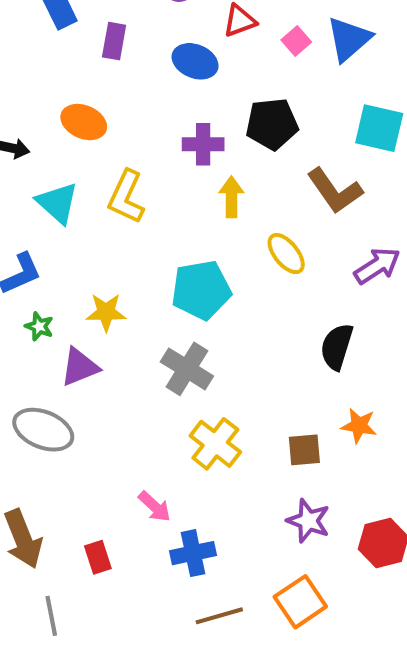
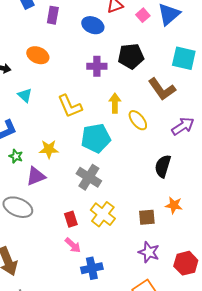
yellow L-shape: (126, 197) -> (70, 106), moved, turned -48
yellow arrow: (231, 197) -> (115, 103), moved
cyan triangle: (57, 203) -> (25, 95), size x0.7
red rectangle: (98, 557) -> (71, 219), moved

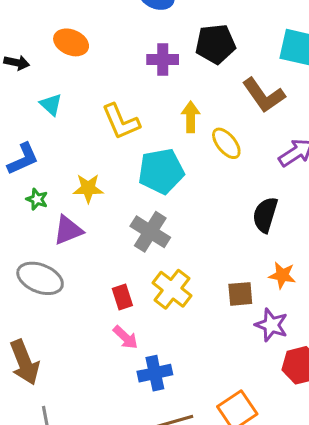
purple star: (149, 252) -> (271, 325), moved

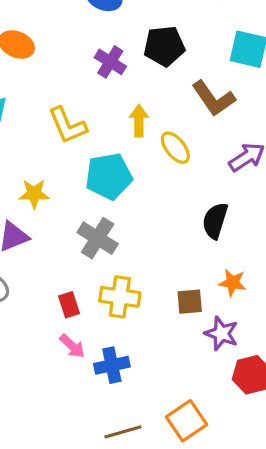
purple cross: (163, 59) -> (110, 62), turned 32
yellow cross: (172, 289) -> (120, 297), turned -30
blue cross: (155, 373) -> (112, 365), moved

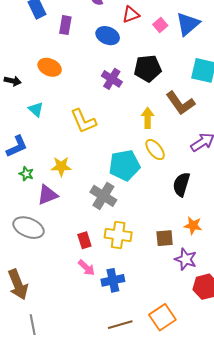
yellow arrow: (139, 121) -> (148, 118), moved
yellow ellipse: (175, 148) -> (155, 150), moved
cyan pentagon: (109, 176) -> (124, 165), moved

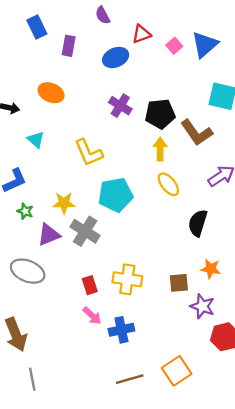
blue ellipse: (108, 36) -> (116, 58), turned -45
black pentagon: (148, 68) -> (160, 114), moved
cyan pentagon: (124, 165) -> (116, 195), moved
gray cross: (103, 196) -> (85, 231), moved

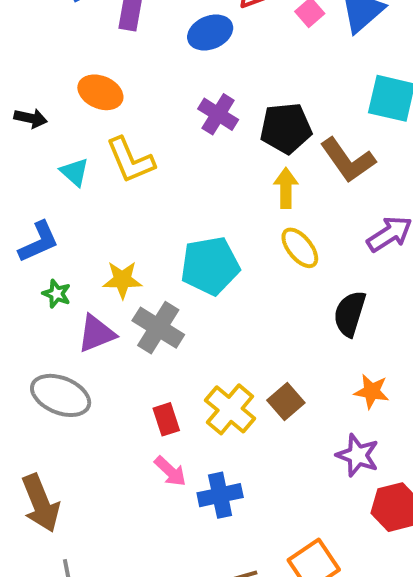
yellow L-shape: (89, 153) -> (130, 160), moved
yellow cross: (127, 279) -> (230, 409), turned 32
brown square: (179, 283) -> (286, 401), moved, turned -36

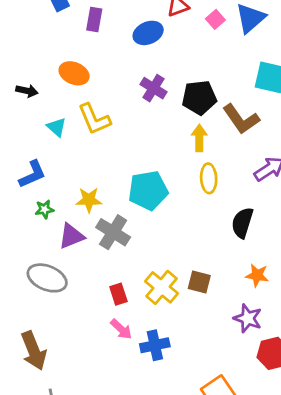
yellow ellipse: (300, 248) -> (209, 178), turned 36
green star: (57, 294) -> (44, 209), turned -30
brown square: (286, 401) -> (199, 282), turned -35

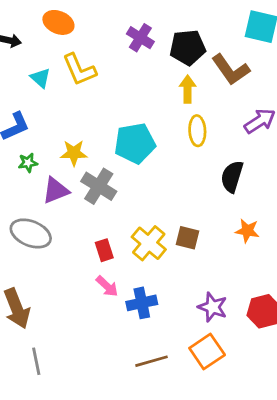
purple star: (248, 318) -> (213, 307), moved

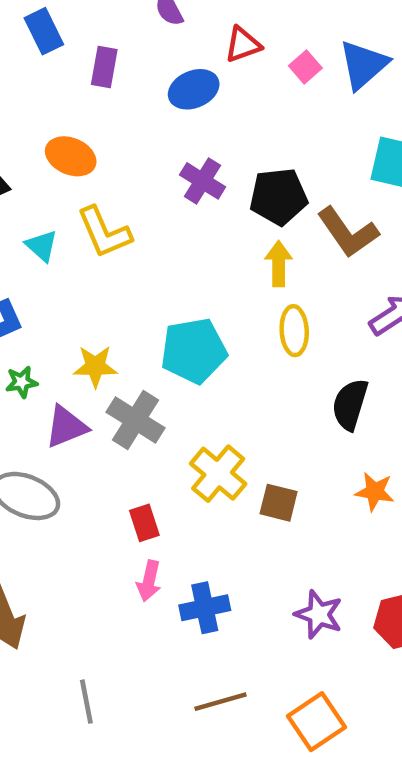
yellow cross: (149, 243) -> (218, 474), moved
pink arrow: (107, 286) -> (149, 581), turned 60
orange square: (207, 352) -> (317, 722), moved
gray line: (36, 361) -> (86, 702), moved

